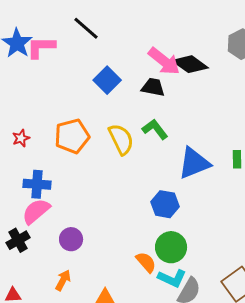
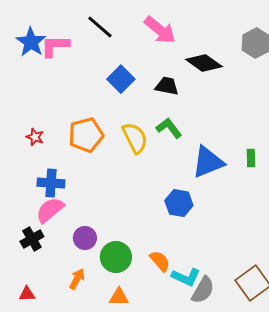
pink arrow: (164, 61) -> (160, 30), moved
red star: (21, 138) -> (35, 137), turned -30
green circle: (171, 247) -> (116, 257), moved

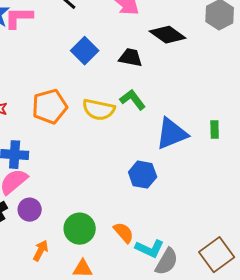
yellow semicircle: (135, 138) -> (99, 110), turned 128
purple circle: (85, 238) -> (30, 210), moved

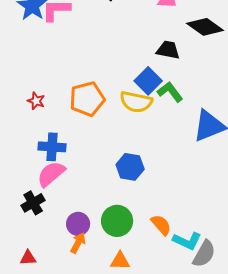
blue square: (85, 51) -> (148, 81), moved
blue hexagon: (143, 175) -> (130, 167), moved
purple circle: (30, 210) -> (78, 224), moved

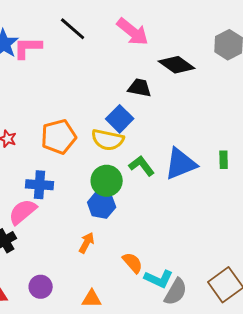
green L-shape: (170, 92) -> (142, 166), moved
blue cross: (52, 147) -> (40, 185), moved
green circle: (117, 221) -> (107, 181), moved
purple circle: (78, 224) -> (41, 287), moved
orange arrow: (78, 243) -> (87, 243), moved

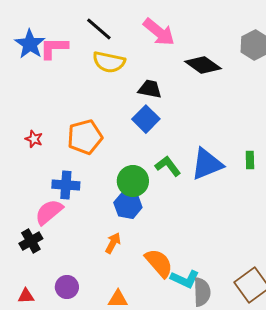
black trapezoid: (140, 88) -> (150, 89), moved
yellow semicircle: (108, 140) -> (109, 62), moved
orange semicircle: (133, 263) -> (159, 263), size x1.4
gray semicircle: (176, 292) -> (202, 292), turned -32

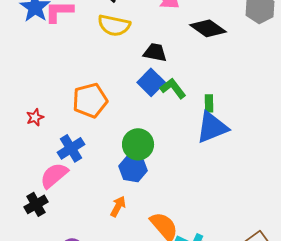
red star: (34, 139) -> (35, 117), moved, turned 30
green rectangle: (250, 160) -> (209, 103), moved
green L-shape: (168, 166) -> (173, 88), moved
blue cross: (66, 185) -> (71, 148), turned -36

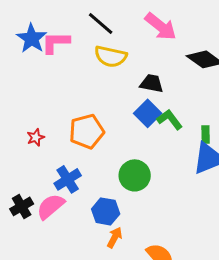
red star: (35, 117) -> (36, 137), moved
blue hexagon: (133, 168) -> (106, 211), moved
black cross: (36, 204) -> (22, 206), moved

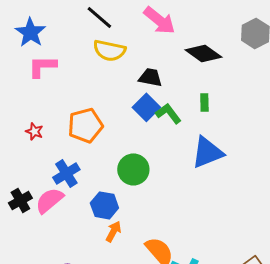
pink L-shape: (56, 42) -> (42, 66), moved
green rectangle: (206, 134) -> (204, 102), moved
red star: (36, 137) -> (34, 131), turned -30

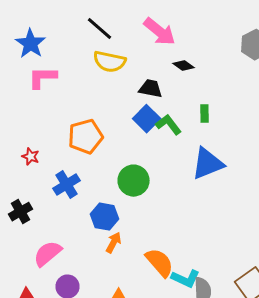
black diamond: (203, 53) -> (184, 66), moved, size x0.6
red star: (34, 131) -> (30, 157), moved
pink semicircle: (49, 200) -> (48, 254), moved

